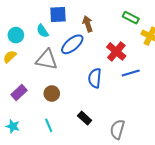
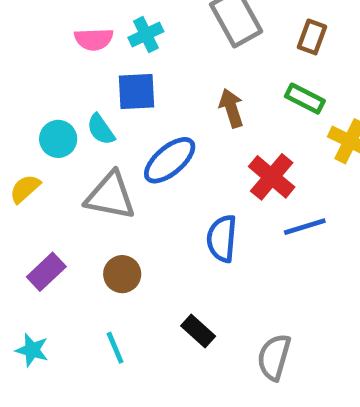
brown arrow: (88, 24) -> (231, 108), moved
cyan circle: (16, 35) -> (58, 139), moved

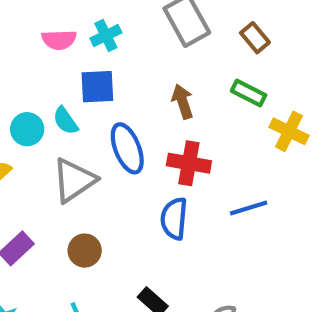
brown rectangle: (312, 37) -> (255, 38), turned -60
blue ellipse: (170, 160) -> (127, 148), turned -72
red cross: (272, 177) -> (189, 163), moved, turned -30
gray triangle: (110, 196) -> (74, 180), turned -45

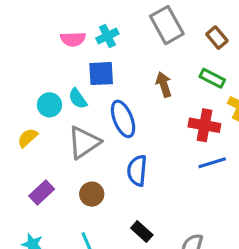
red cross: (189, 163) -> (204, 125), moved
blue semicircle: (174, 219) -> (137, 171), moved

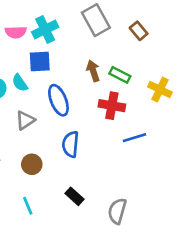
cyan cross: (107, 36) -> (45, 29), size x1.4
green rectangle: (212, 78) -> (120, 75), moved
red cross: (204, 125) -> (112, 106), moved
gray triangle: (84, 142) -> (25, 120), size x0.7

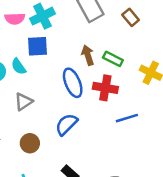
blue ellipse: (58, 100) -> (73, 83), moved
blue semicircle: (70, 144) -> (66, 124), turned 40

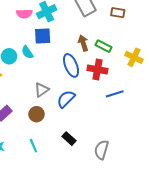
brown rectangle: (131, 17) -> (118, 13), turned -40
gray triangle: (24, 102) -> (42, 90), moved

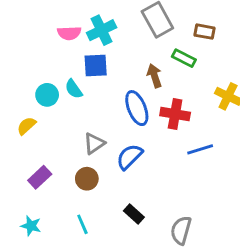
green rectangle: (104, 46) -> (184, 58), moved

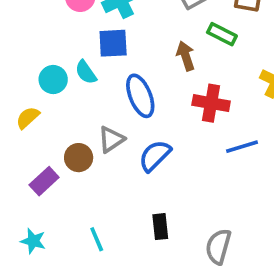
blue ellipse: (137, 108) -> (140, 96), moved
brown circle: (87, 179) -> (79, 158), moved
black rectangle: (134, 214) -> (160, 227), turned 42

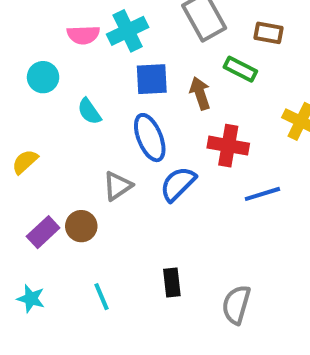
blue square: (113, 43) -> (152, 79), moved
cyan circle: (53, 80) -> (43, 77), moved
blue semicircle: (155, 156) -> (178, 184), moved
brown circle: (79, 158) -> (81, 226), moved

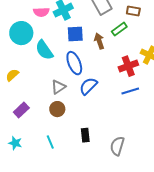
green rectangle: (240, 69) -> (119, 29), turned -63
cyan circle: (43, 77) -> (21, 33), size x1.5
cyan semicircle: (89, 111) -> (44, 50), size x1.5
red cross: (228, 146) -> (128, 66), moved, turned -30
brown circle: (81, 226) -> (57, 109), moved

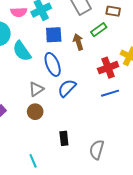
cyan line: (50, 142) -> (33, 161), moved

